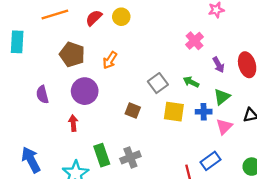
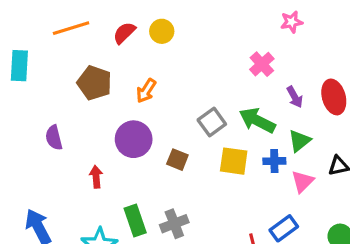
green arrow: (191, 82) -> (257, 120), size x1.6
purple circle: (85, 91) -> (134, 139), moved

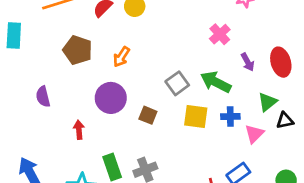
green triangle: (299, 141) -> (268, 102), moved

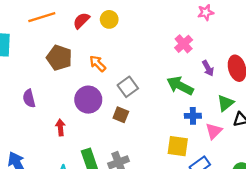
orange arrow: (121, 57) -> (98, 64), turned 102
gray square: (177, 83) -> (128, 87), moved
yellow square: (196, 117) -> (178, 146), moved

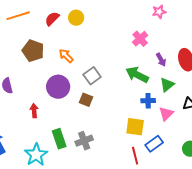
green triangle: (225, 103) -> (167, 85), moved

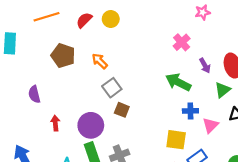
gray square: (92, 76) -> (112, 88), moved
green triangle: (167, 85) -> (223, 90), moved
purple circle: (58, 87) -> (91, 125), moved
red arrow: (34, 111) -> (55, 123), moved

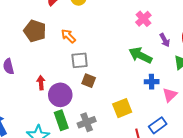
gray square: (112, 88) -> (80, 60), turned 30
red arrow: (55, 123) -> (41, 83), moved
yellow square: (176, 140) -> (122, 108), moved, turned -30

